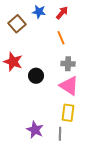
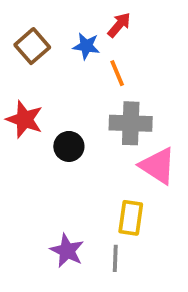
blue star: (39, 12) -> (86, 46), moved
gray cross: (68, 64) -> (131, 123), size x1.5
pink triangle: (69, 86) -> (158, 166), moved

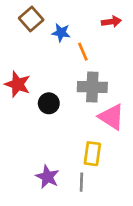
red arrow: (119, 25) -> (111, 22), moved, turned 42
brown square: (32, 46) -> (31, 19), moved

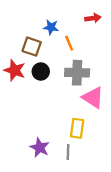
brown square: (31, 19) -> (32, 47), moved, turned -30
black circle: (49, 103) -> (41, 72), moved

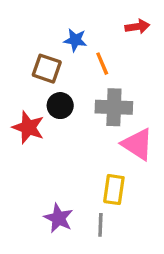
red star: (15, 70) -> (28, 127), moved

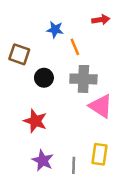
brown square: (47, 69) -> (19, 54), moved
red star: (28, 127) -> (35, 121), moved
yellow rectangle: (114, 190) -> (100, 154), moved

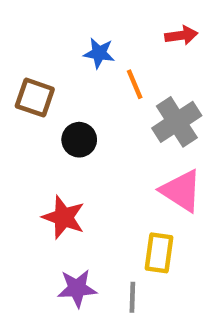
gray cross: (83, 79) -> (177, 122), moved, turned -35
yellow rectangle: (100, 154) -> (159, 253), moved
purple star: (43, 160) -> (77, 288), turned -30

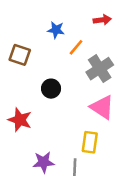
orange line: (135, 84) -> (76, 47), turned 63
black circle: (79, 140) -> (51, 89), moved
red star: (64, 217) -> (20, 120), moved

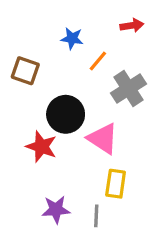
black circle: (51, 89) -> (66, 114), size x1.5
pink triangle: (102, 107) -> (103, 139), moved
red star: (20, 120) -> (41, 147), moved

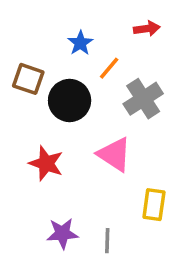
blue star: (72, 38) -> (80, 43), turned 30
black circle: (66, 114) -> (70, 100), moved
yellow rectangle: (116, 184) -> (154, 205), moved

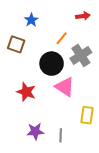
blue star: (80, 43) -> (31, 20), moved
black circle: (70, 100) -> (52, 64), moved

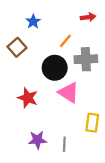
brown square: (16, 44) -> (17, 47), turned 30
gray cross: (81, 55) -> (86, 59), turned 30

